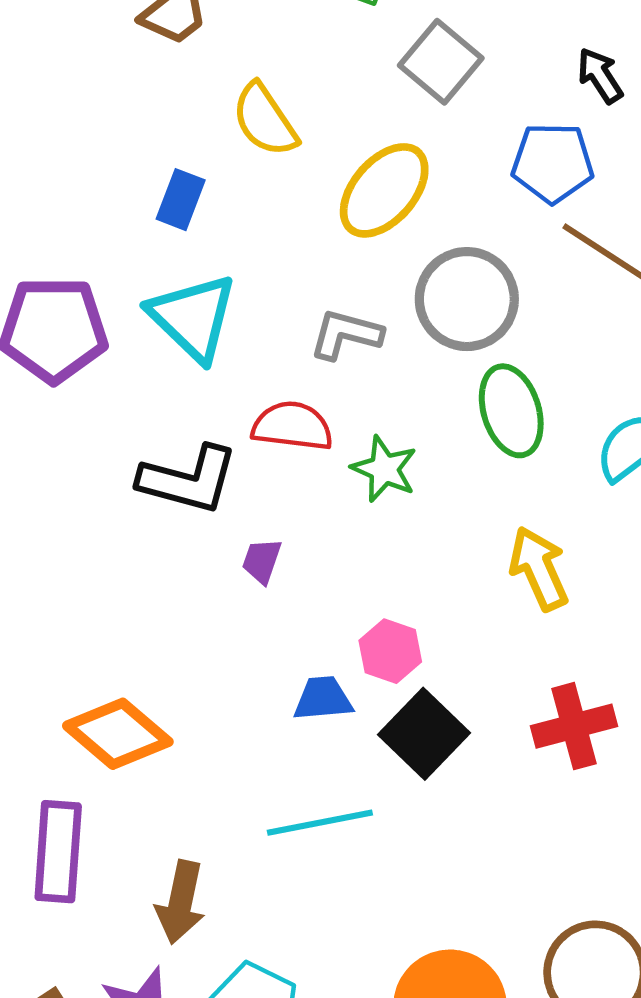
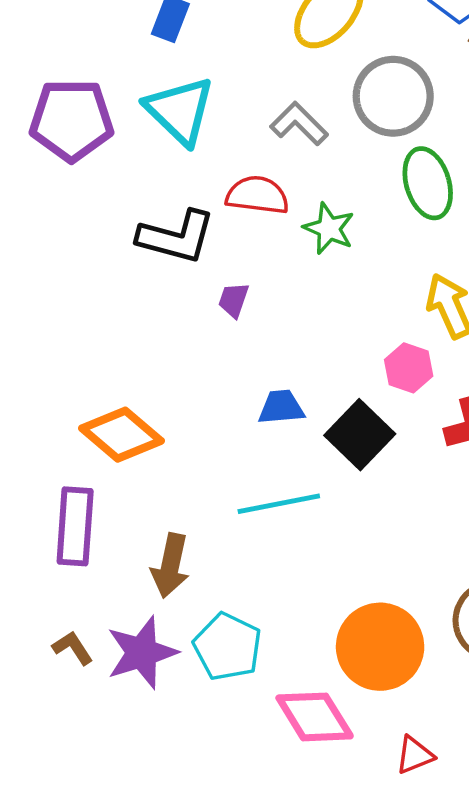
gray L-shape: (346, 334) -> (299, 124), turned 30
pink hexagon: (390, 651) -> (409, 368), moved

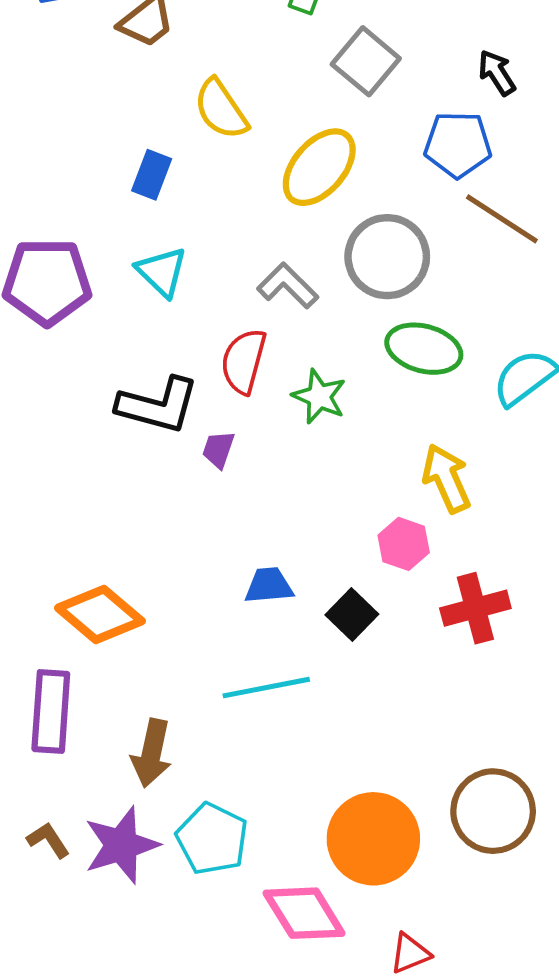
cyan triangle: (180, 111) -> (162, 272), size x0.7
green ellipse: (428, 183) -> (424, 349), turned -58
red semicircle: (257, 195) -> (244, 361), turned -82
purple trapezoid: (234, 300) -> (218, 449), moved
black square: (360, 435) -> (352, 615), size x0.7

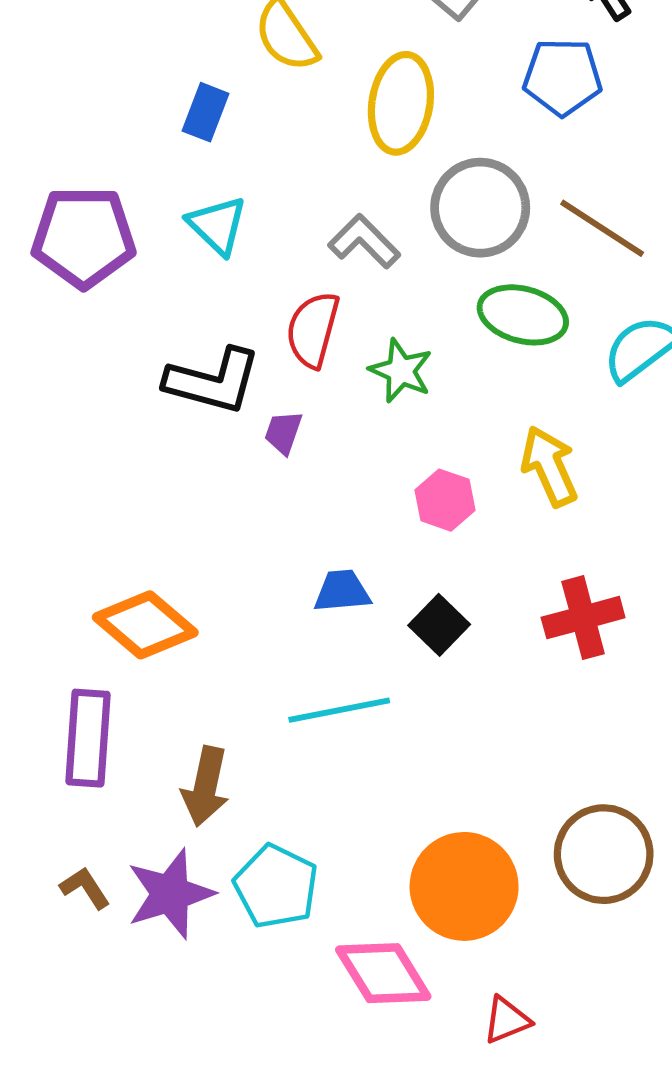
yellow ellipse: (319, 167) -> (401, 103), turned -32
brown line: (502, 219) -> (602, 228), moved
pink hexagon: (404, 544) -> (445, 500), moved

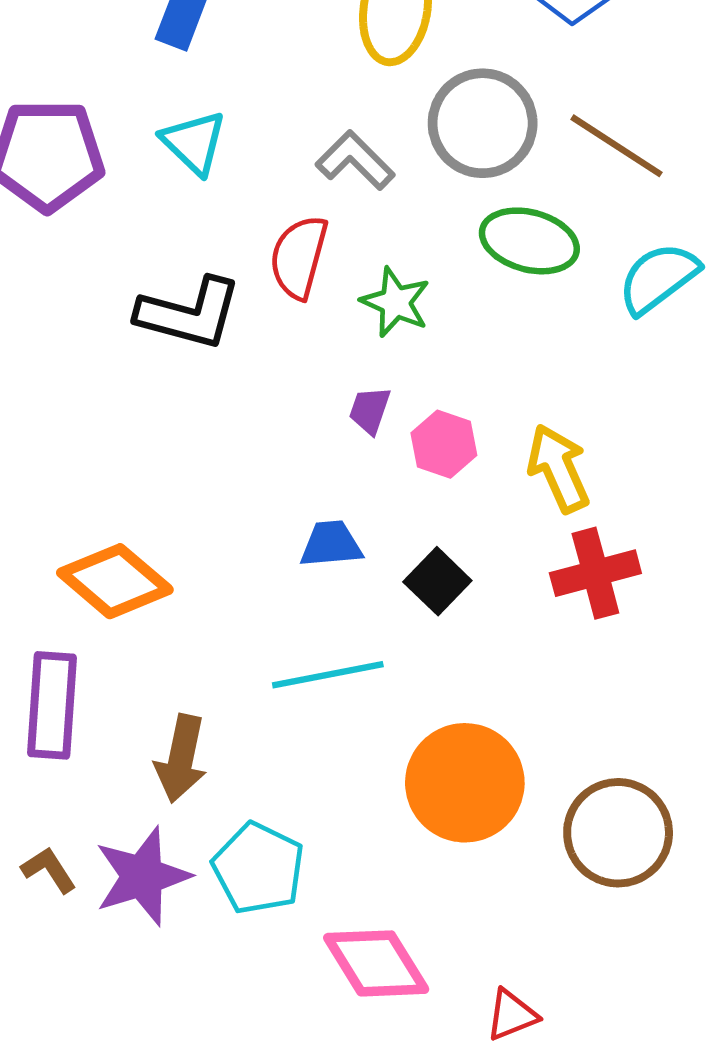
purple trapezoid: (283, 432) -> (370, 410), moved
yellow arrow: (549, 466) -> (558, 468), moved
orange circle: (464, 886) -> (465, 783), moved

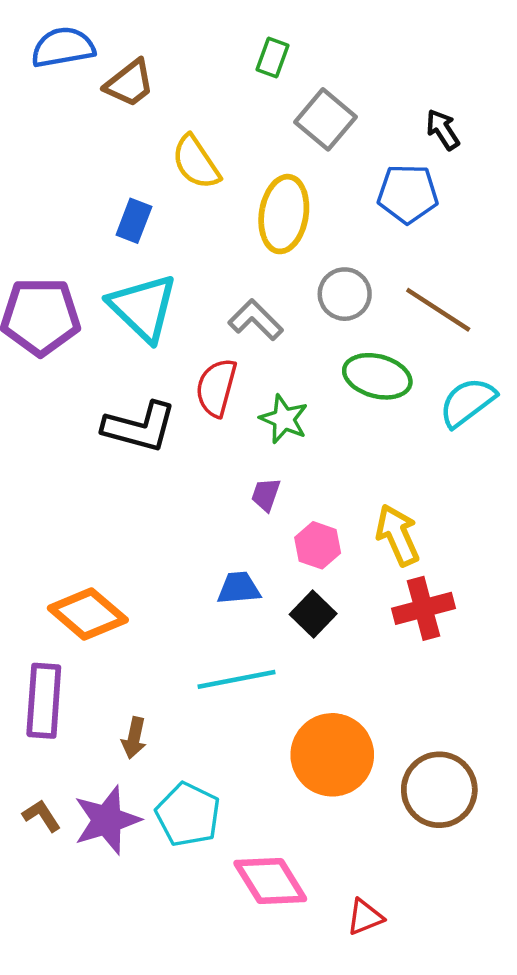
gray circle: (483, 123) -> (345, 294), size x0.7
cyan triangle: (194, 143) -> (143, 308), size x1.5
pink hexagon: (444, 444) -> (318, 545), moved
brown arrow: (181, 759) -> (134, 738), size x0.7

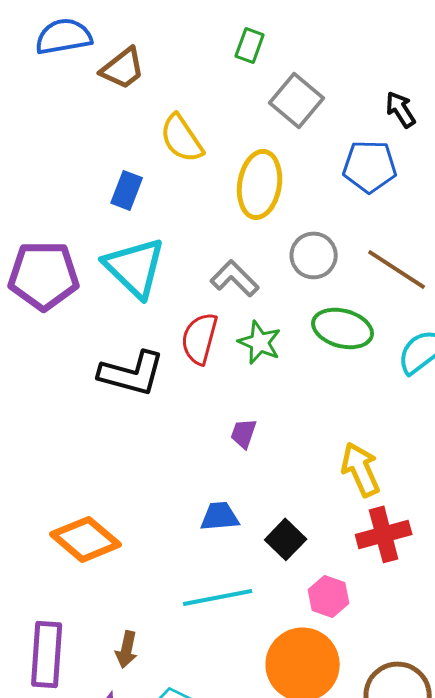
green star: (284, 419) -> (260, 342), moved
pink hexagon: (318, 545) -> (329, 596), moved
purple rectangle: (44, 701) -> (47, 654), moved

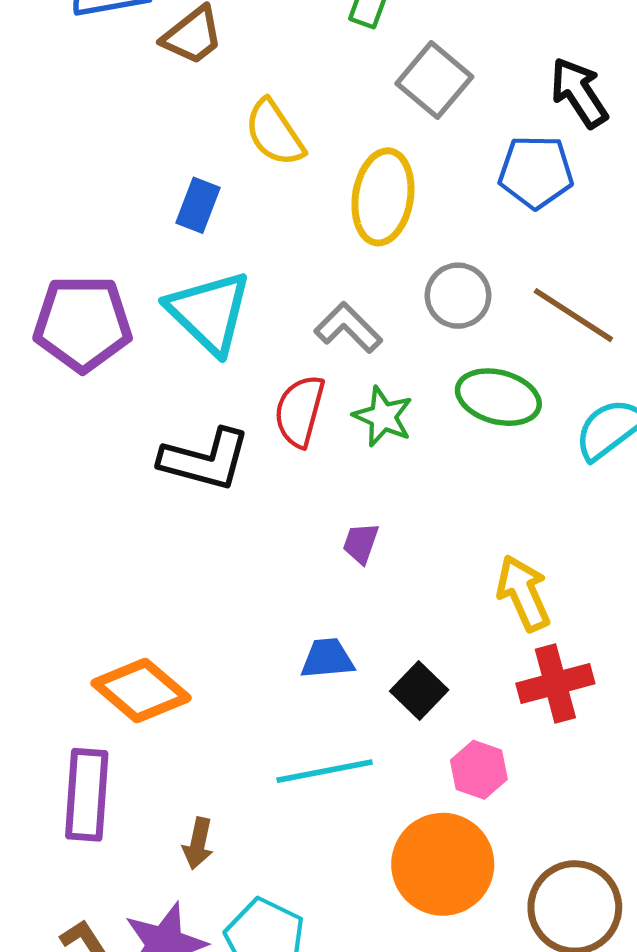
black arrow: (401, 109) -> (579, 93), size x1.4
purple rectangle: (47, 654) -> (87, 795), moved

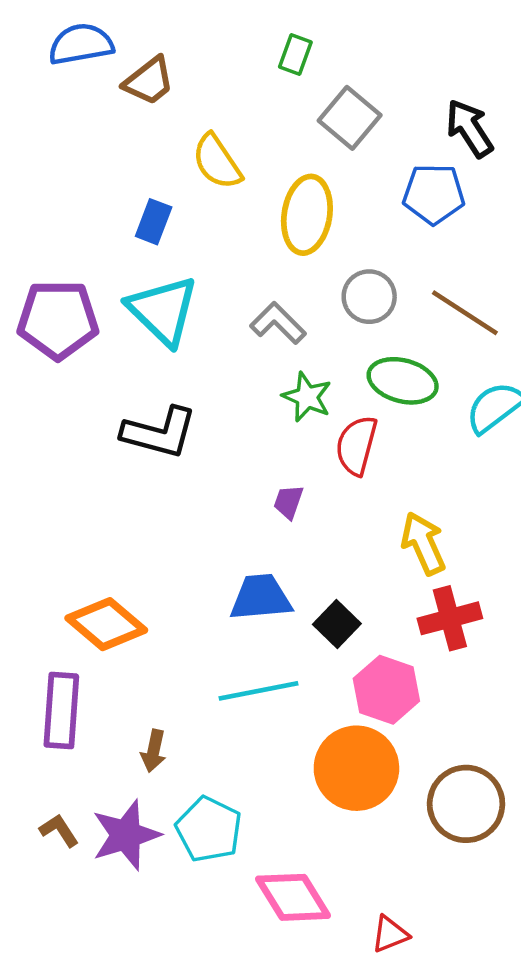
red semicircle: (300, 411) -> (356, 445), moved
blue trapezoid: (327, 659) -> (261, 598), size x1.4
pink hexagon: (479, 770) -> (386, 690), size x1.4

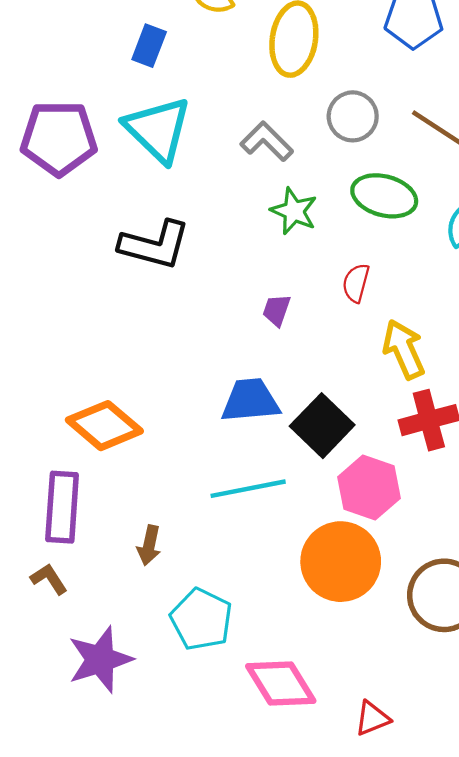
red semicircle: (356, 445) -> (356, 283), moved, size x0.7
black square: (337, 624) -> (322, 426), size x1.4
brown L-shape: (59, 830) -> (49, 579), moved
purple star: (126, 835) -> (100, 660), moved

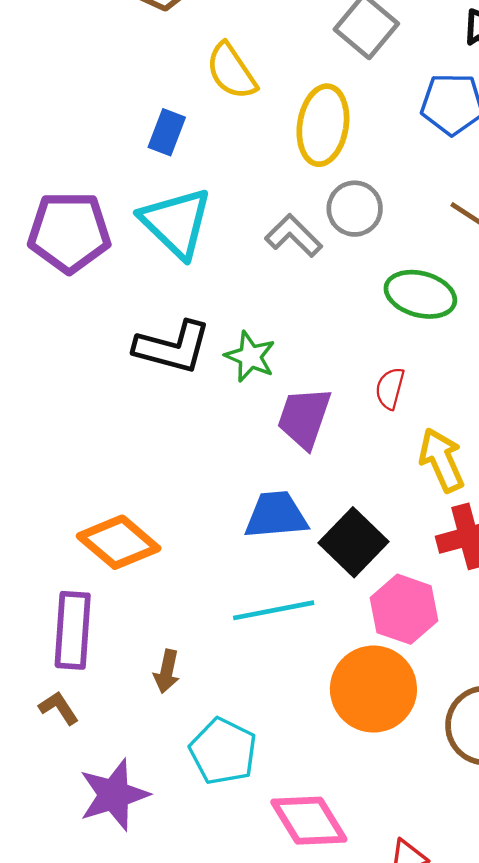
gray circle: (353, 116) -> (355, 209), moved
green star: (294, 211) -> (250, 357), moved
purple trapezoid: (276, 310) -> (304, 418), size x1.8

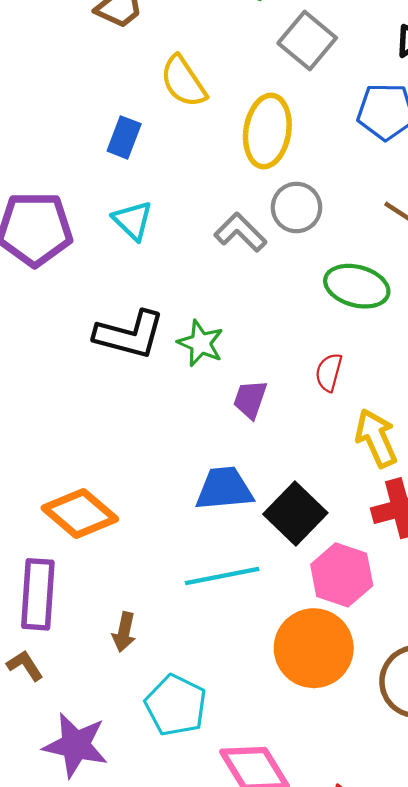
cyan triangle: (176, 223) -> (133, 220), size x0.6
purple trapezoid: (304, 418) -> (250, 399), size x0.7
purple star: (114, 795) -> (76, 745), turned 30

